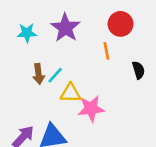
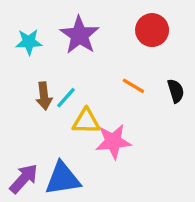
orange line: (106, 51) -> (133, 86), moved, turned -48

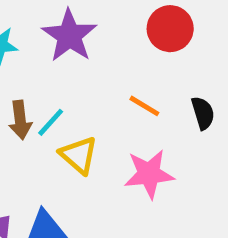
yellow triangle: (86, 121) -> (79, 155), turned 40
pink star: (113, 142) -> (149, 174), moved

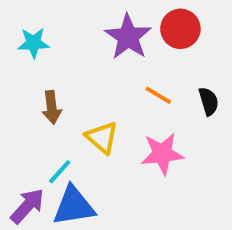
purple star: (69, 36) -> (128, 37), moved
cyan line: (51, 122) -> (60, 172), moved

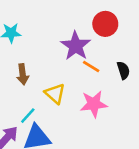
purple star: (128, 37) -> (76, 46), moved

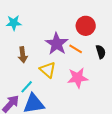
red circle: (105, 24) -> (86, 26), moved
purple star: (76, 46) -> (57, 44), moved

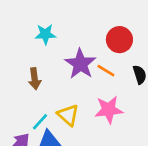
cyan star: (14, 23) -> (45, 34), moved
yellow triangle: (48, 70) -> (68, 115), moved

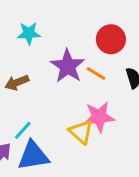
brown arrow: (35, 79) -> (17, 83), turned 75
yellow triangle: (68, 115) -> (81, 132), moved

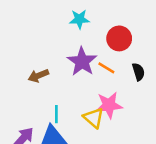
cyan star: (29, 33) -> (79, 19), moved
cyan line: (23, 130) -> (56, 114), moved, turned -42

